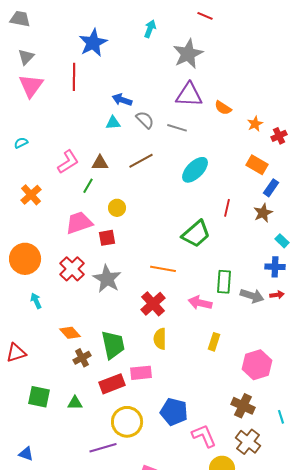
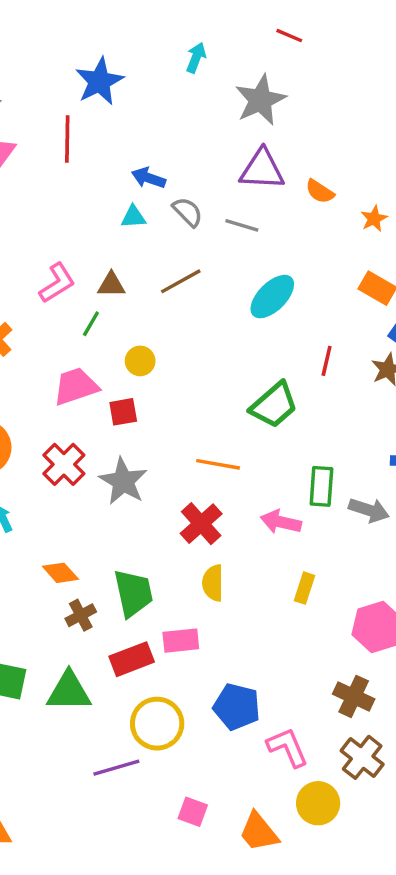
green triangle: (75, 403) -> (69, 691), size x1.8

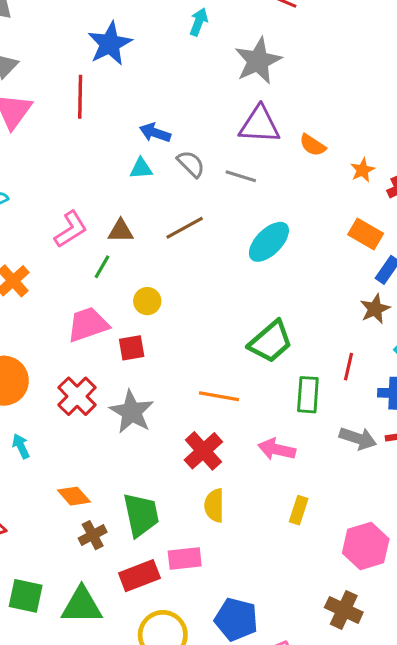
red line: (327, 361) -> (348, 367), moved
green rectangle: (321, 486) -> (308, 395), moved

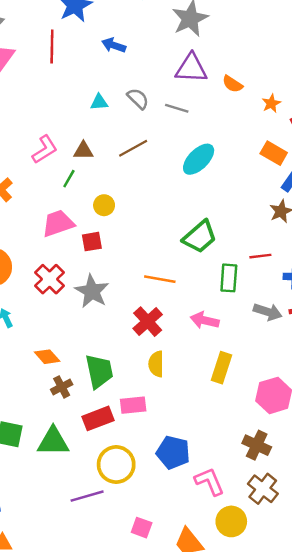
blue arrow: (155, 133) -> (114, 45), moved
red line: (348, 367) -> (260, 256), turned 70
yellow rectangle: (299, 510) -> (222, 368), size x1.4

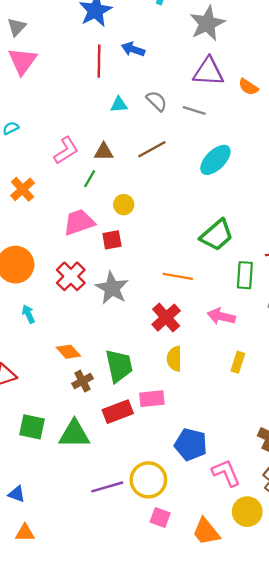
red line: (52, 46) -> (99, 61), moved
yellow rectangle: (222, 368) -> (238, 362), size x0.7
yellow circle: (116, 465) -> (148, 480), moved

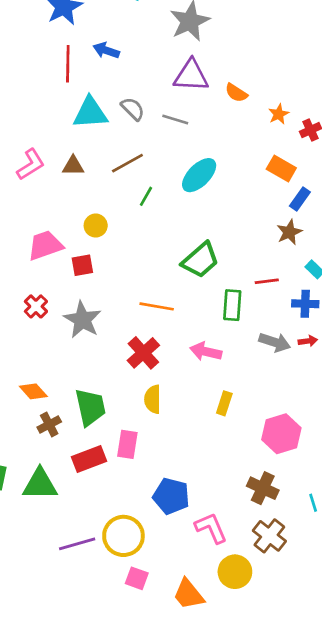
cyan triangle: (119, 105) -> (90, 113), size x1.8
green line: (90, 179) -> (146, 196), moved
red cross: (71, 276) -> (36, 306), size x0.7
pink rectangle: (152, 399) -> (127, 444), turned -75

